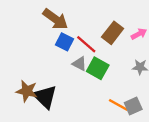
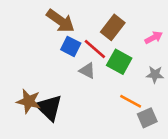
brown rectangle: (113, 33) -> (113, 27), moved
green square: (98, 68) -> (119, 62), moved
orange line: (118, 105) -> (131, 101), moved

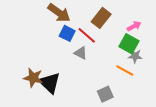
green square: (119, 62) -> (129, 44), moved
orange line: (131, 101) -> (125, 70), moved
gray square: (147, 118) -> (105, 94), moved

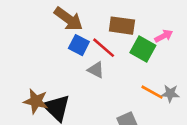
brown rectangle: (101, 18) -> (122, 26), turned 60
green square: (129, 44) -> (143, 49), moved
gray star: (135, 56) -> (170, 93), moved

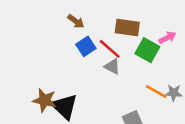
brown arrow: (68, 19) -> (76, 21), size x0.6
blue square: (79, 45) -> (86, 46), turned 30
gray triangle: (96, 70) -> (112, 66), moved

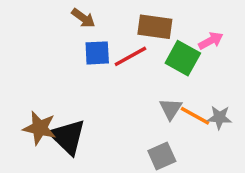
blue square: (86, 46) -> (97, 53), turned 30
red line: (110, 49) -> (130, 56), turned -70
gray triangle: (112, 66) -> (171, 109), moved, turned 36

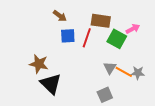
red line: (130, 56) -> (87, 38), turned -42
brown star: (40, 128) -> (39, 64), moved

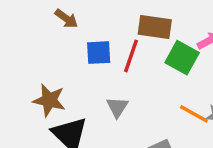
brown arrow: (60, 16) -> (66, 18), moved
gray triangle: (110, 68) -> (117, 107), moved

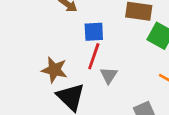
red line: (131, 56) -> (94, 56), moved

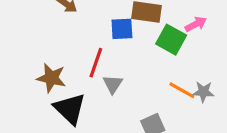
blue square: (94, 32) -> (122, 29), moved

